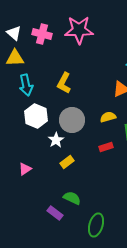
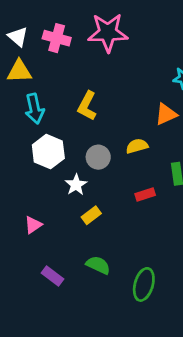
yellow semicircle: (108, 117) -> (137, 146), moved
gray circle: (72, 120) -> (98, 157), size x0.7
purple rectangle: (55, 213) -> (53, 276), moved
green ellipse: (96, 225) -> (144, 284), moved

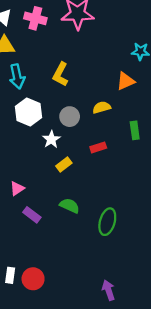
red rectangle: (145, 194) -> (98, 147), moved
pink triangle: (33, 225) -> (17, 189), moved

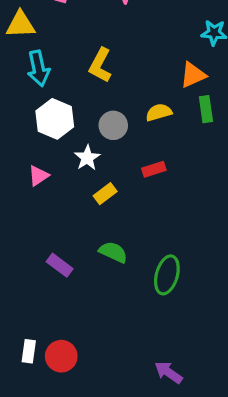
green rectangle: (135, 130) -> (206, 109), moved
pink triangle: (17, 189) -> (38, 176), moved
purple arrow: (108, 290) -> (169, 372), turned -36

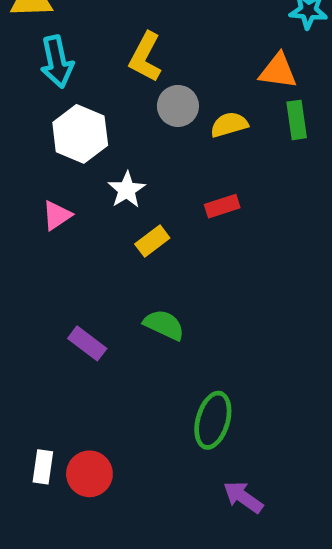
orange triangle: (193, 75) -> (278, 71), turned 32
gray circle: (113, 125) -> (178, 106), moved
green ellipse: (167, 275) -> (213, 420), moved

